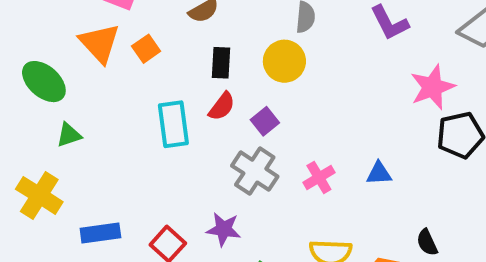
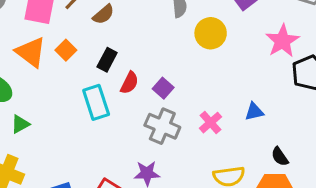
yellow circle: (284, 61) -> (211, 33), moved
black rectangle: (221, 63) -> (107, 60), moved, turned 35
black semicircle: (427, 242) -> (280, 157), moved

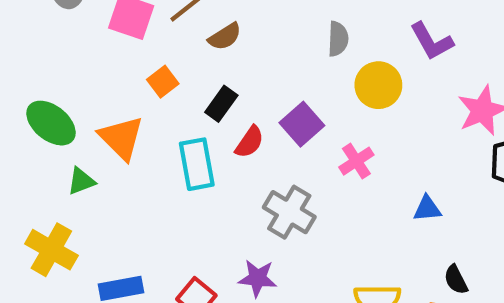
orange triangle: (31, 52) -> (121, 138), moved
purple square: (163, 88) -> (302, 124), moved, size x1.4
pink cross: (211, 123) -> (356, 161), moved

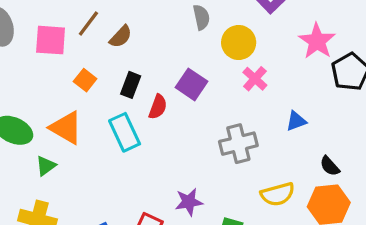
pink cross: (356, 161) -> (255, 79), moved
gray cross: (289, 212) -> (238, 144), moved, turned -30

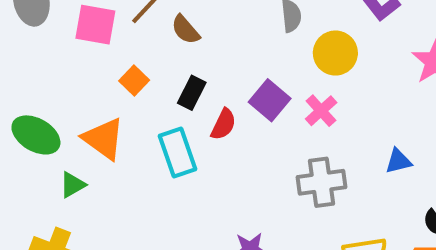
brown semicircle: (121, 37) -> (185, 30), turned 90
pink cross: (255, 79) -> (321, 111), moved

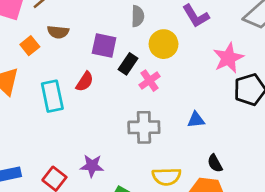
brown semicircle: (185, 30) -> (58, 32), moved, turned -50
black rectangle: (192, 93) -> (128, 64), moved
purple square: (270, 100) -> (104, 46), moved, turned -35

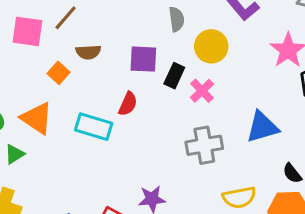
cyan rectangle: (52, 96) -> (94, 127), turned -52
blue triangle: (196, 120) -> (262, 127), size x1.6

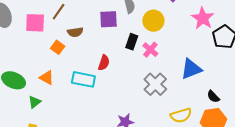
purple square: (143, 59) -> (109, 19), moved
orange triangle: (37, 118) -> (47, 78), size x0.7
gray cross: (204, 145) -> (155, 84), turned -30

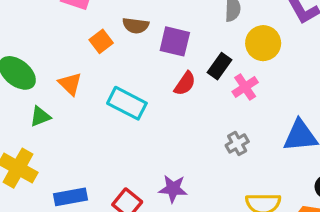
purple square: (109, 19) -> (175, 41), moved
red semicircle: (104, 63) -> (185, 84), moved
gray cross: (155, 84) -> (237, 143), size x0.6

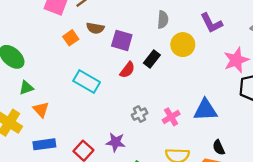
orange triangle: (70, 84) -> (41, 110), moved
pink cross: (245, 87) -> (171, 117), moved
gray cross: (237, 143) -> (140, 114), moved

